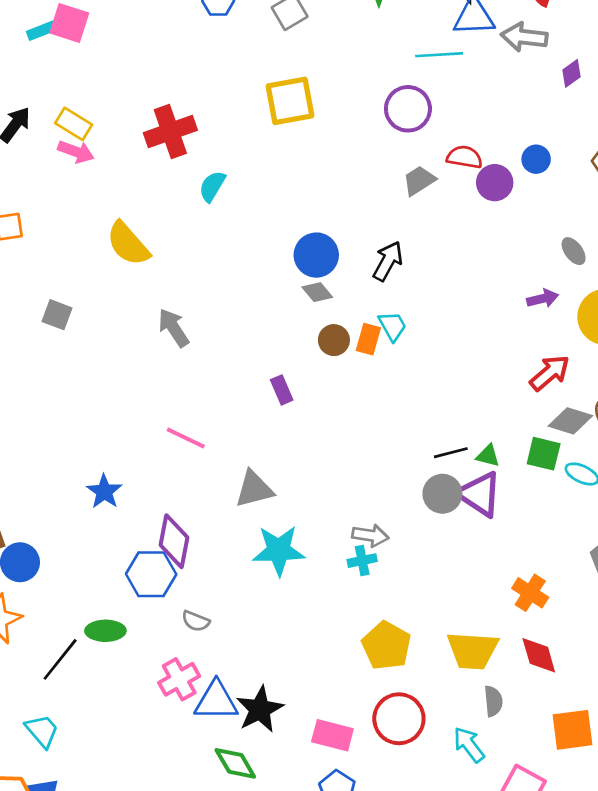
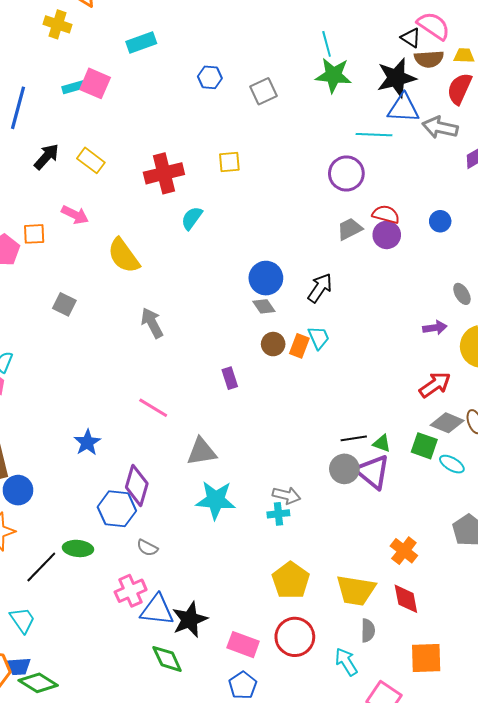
yellow square: (290, 101) -> (229, 162), moved, size x0.6
pink arrow: (76, 152) -> (75, 215), moved
purple circle: (495, 183) -> (387, 235), moved

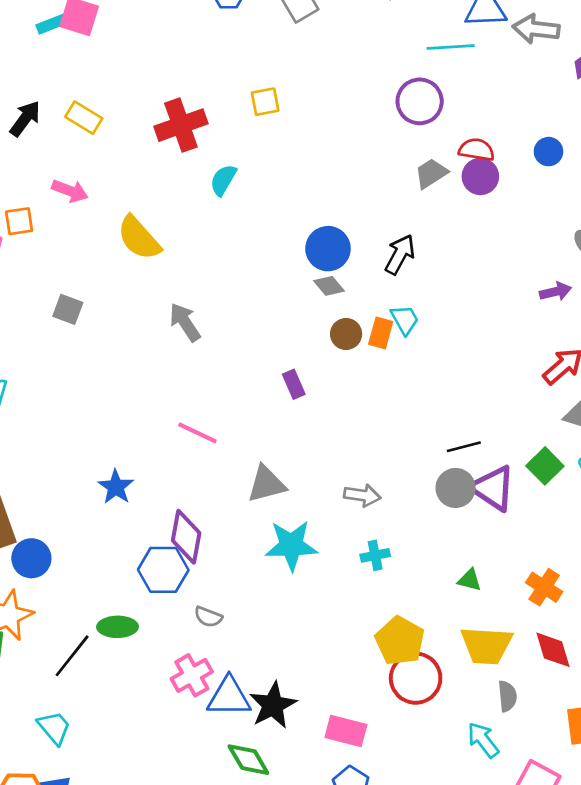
green triangle: (382, 443) -> (470, 580), moved
green square: (424, 446) -> (545, 466), moved, turned 32
gray arrow: (287, 495) -> (362, 495), moved
red circle: (295, 637) -> (416, 678), moved

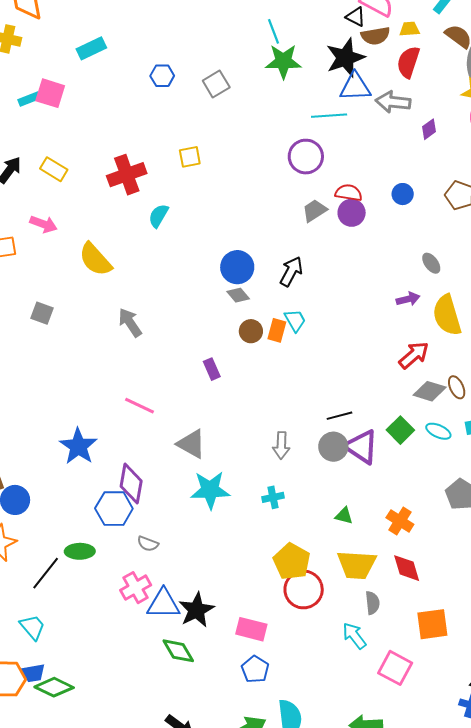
gray triangle: (266, 484) -> (191, 444), turned 44
blue star: (116, 487) -> (78, 446), size x1.4
gray arrow: (362, 495) -> (281, 445), moved, turned 84

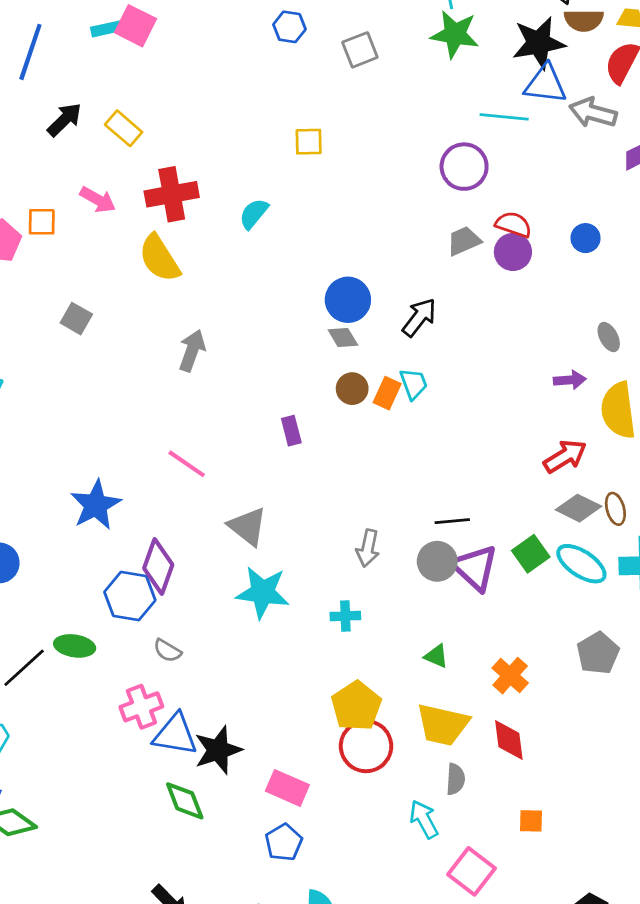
red cross: (127, 175) -> (172, 194), moved
gray arrow: (130, 323) -> (192, 350), turned 44
cyan ellipse: (438, 431) -> (581, 564), size x1.5
orange square: (432, 624) -> (531, 821), size x0.6

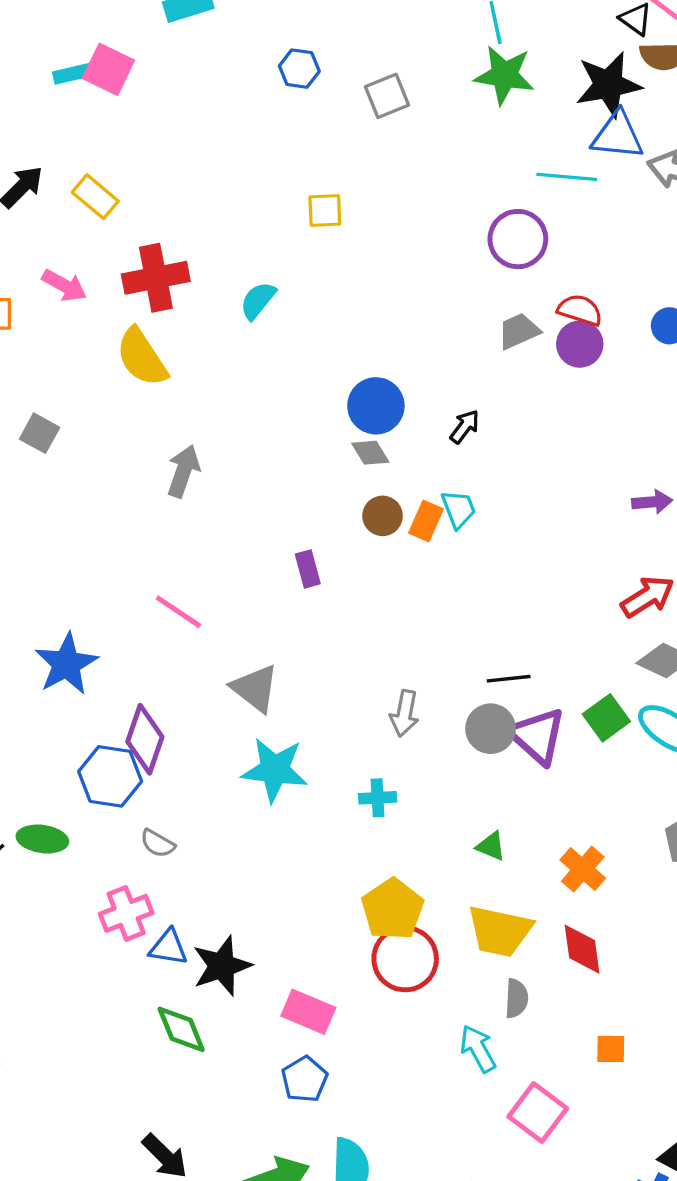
black arrow: (419, 317) -> (465, 427), size x0.7
blue triangle: (175, 735) -> (168, 947), size x0.7

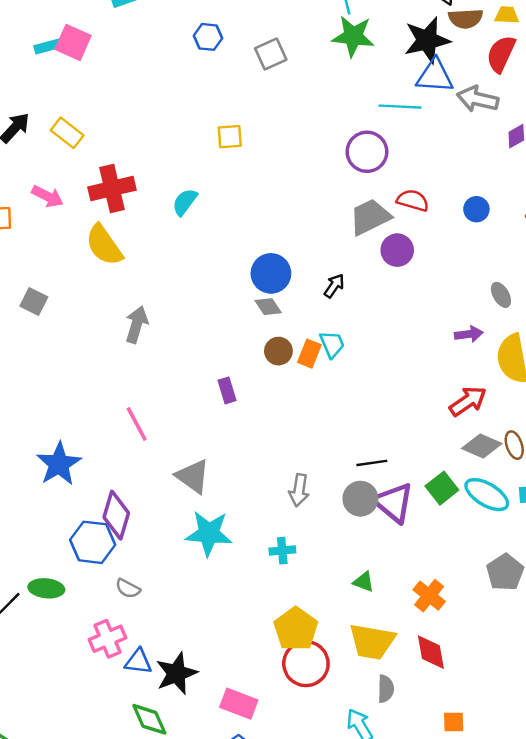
gray trapezoid: (519, 331) -> (370, 217), size x1.4
purple circle: (580, 344) -> (397, 250), moved
pink line: (178, 612) -> (137, 424), turned 30

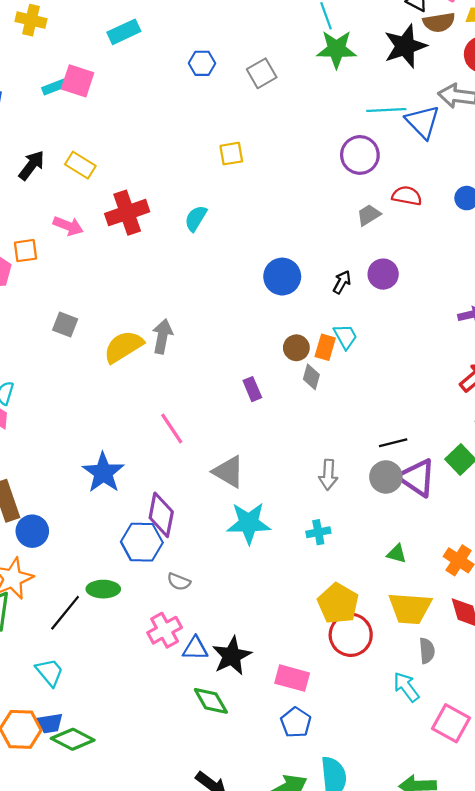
blue triangle: (435, 76) -> (423, 122), moved, turned 48
gray trapezoid: (370, 217) -> (369, 215), size x0.6
yellow semicircle: (104, 245) -> (123, 347), moved, turned 99
purple circle: (397, 250) -> (383, 274), moved
gray diamond: (268, 307) -> (311, 377), moved, turned 55

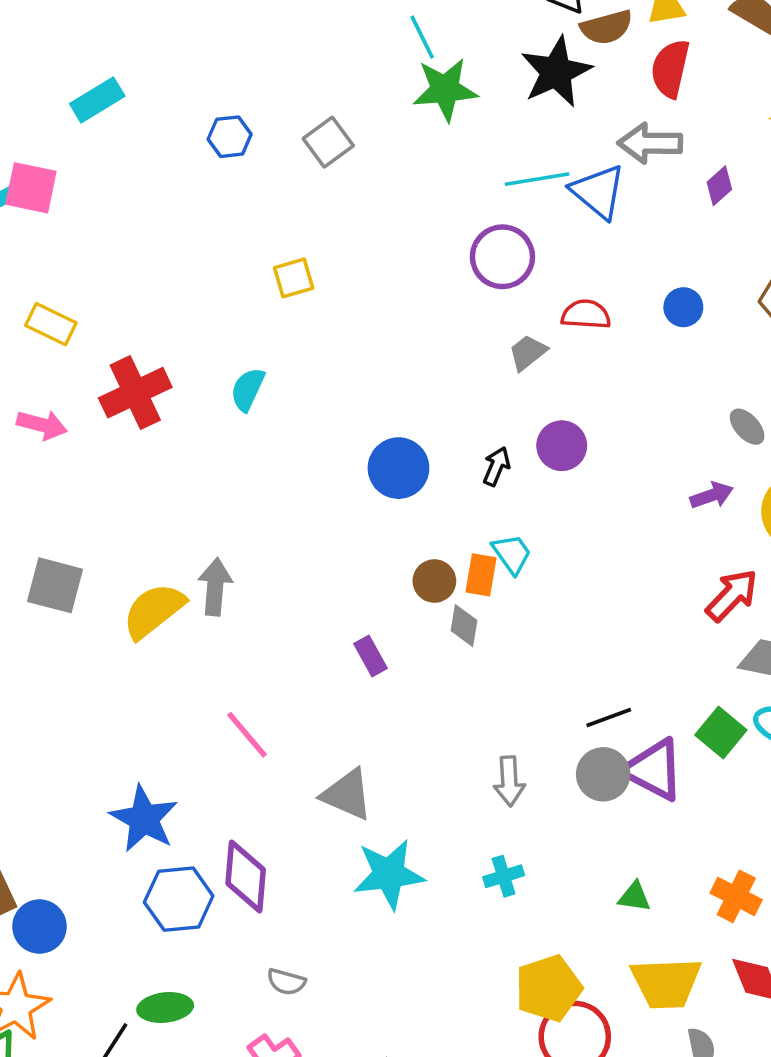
gray square: (65, 324) -> (55, 585), size x1.4
blue hexagon: (142, 542) -> (179, 899), moved
yellow pentagon: (338, 604) -> (548, 988), turned 30

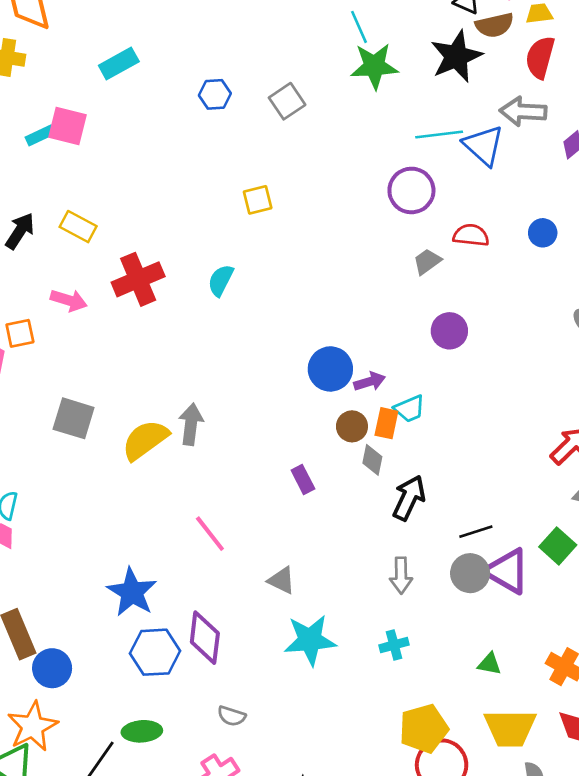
black arrow: (496, 466) -> (409, 498), moved, size x1.6
blue circle: (398, 468) -> (330, 369), moved
purple arrow: (712, 495) -> (370, 382), moved
cyan trapezoid: (512, 554) -> (410, 409), turned 100
gray triangle: (347, 794) -> (282, 580), size x0.7

